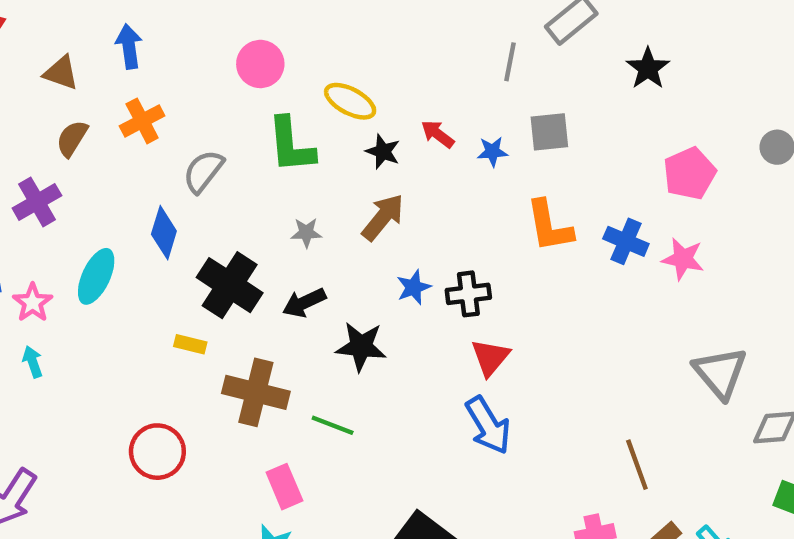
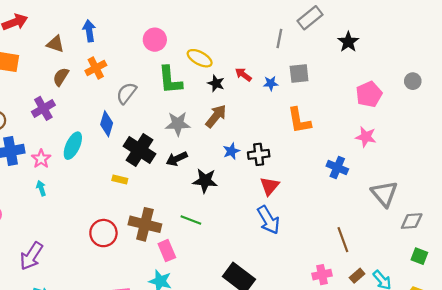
gray star: (306, 233) -> (178, 124), size x1.6
blue cross: (626, 241) -> (337, 167), moved
brown cross: (256, 392) -> (145, 224), moved

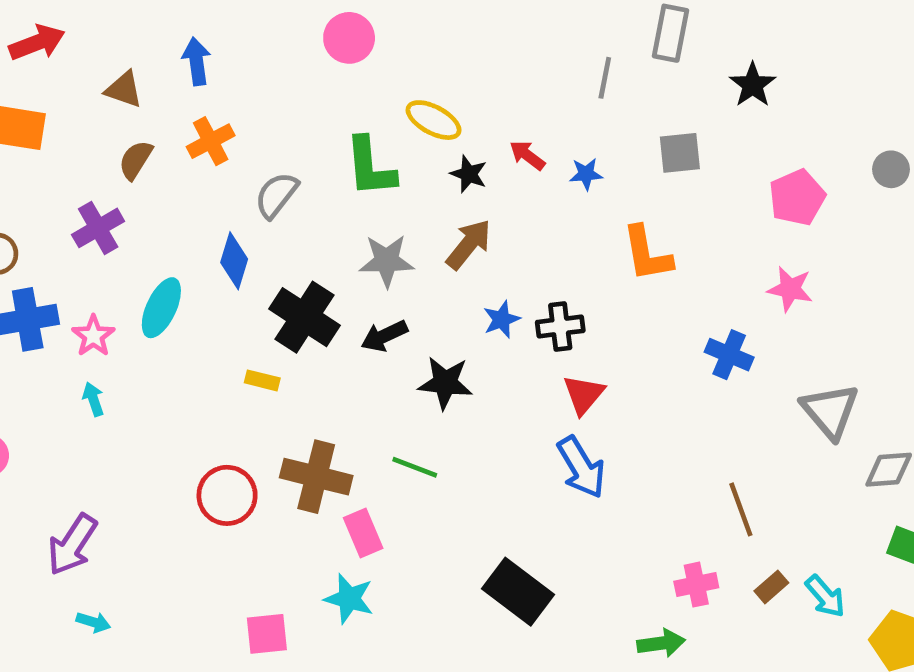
gray rectangle: (310, 18) -> (670, 33), turned -40
pink circle: (155, 40) -> (349, 38), moved
gray square: (299, 73) -> (680, 153), moved

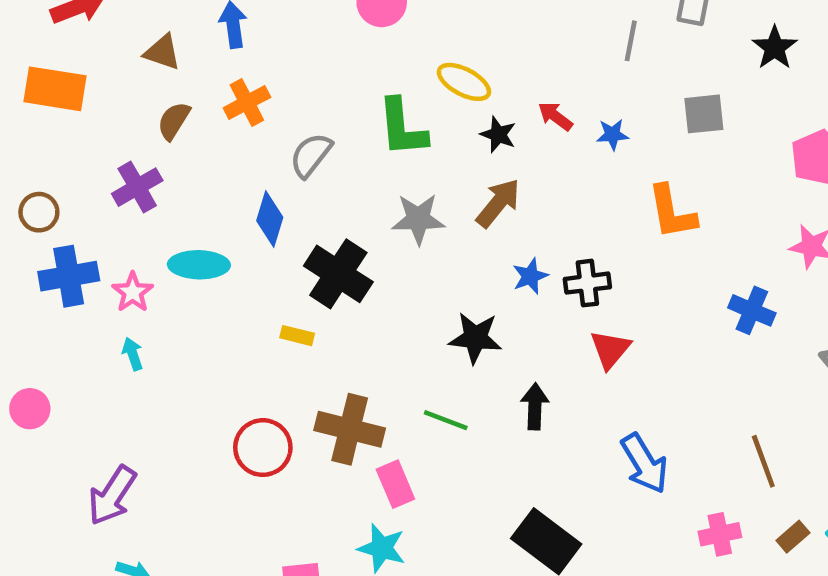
cyan ellipse: (161, 308) -> (199, 265), turned 66
black arrow: (384, 336) -> (535, 406), moved, turned 117
blue arrow: (581, 467) -> (644, 464), moved

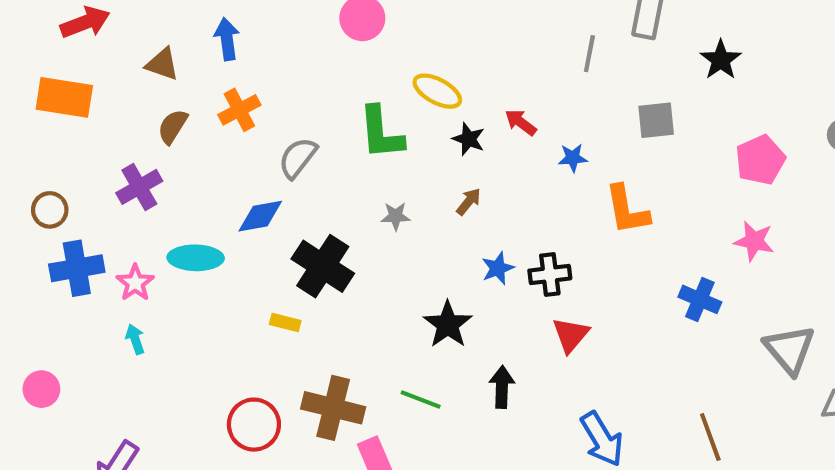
blue star: (612, 135) -> (573, 158), moved
brown arrow: (498, 203) -> (469, 202), size x0.6
blue diamond: (270, 219) -> (260, 216), turned 63
gray star: (418, 219) -> (396, 216), size x0.6
black star: (475, 338) -> (448, 324), turned 30

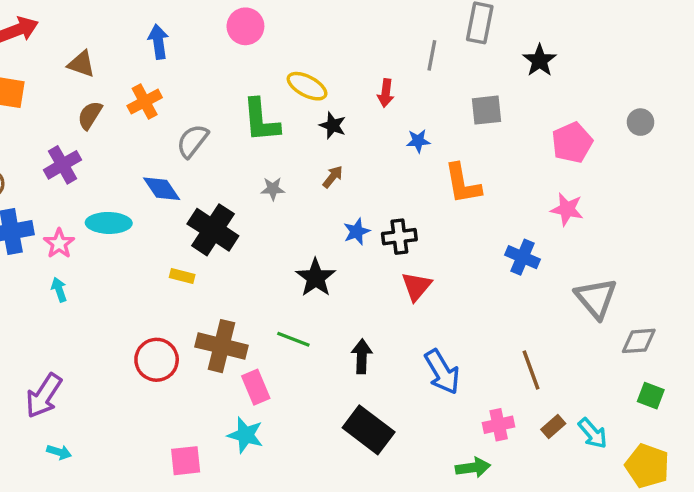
blue arrow: (227, 39) -> (158, 42), moved
red arrow: (521, 122) -> (386, 93), moved, turned -120
blue diamond: (260, 216) -> (162, 189), turned 66
black arrow: (502, 387) -> (362, 356), moved

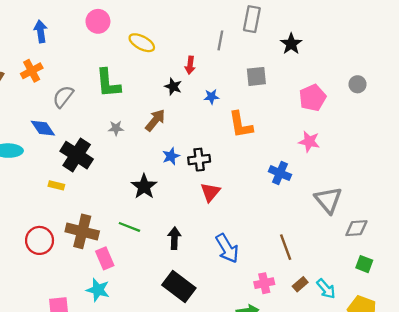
yellow ellipse: (307, 86) -> (142, 43), moved
black star: (333, 125) -> (173, 87), moved
brown arrow: (333, 177) -> (155, 120), size x1.5

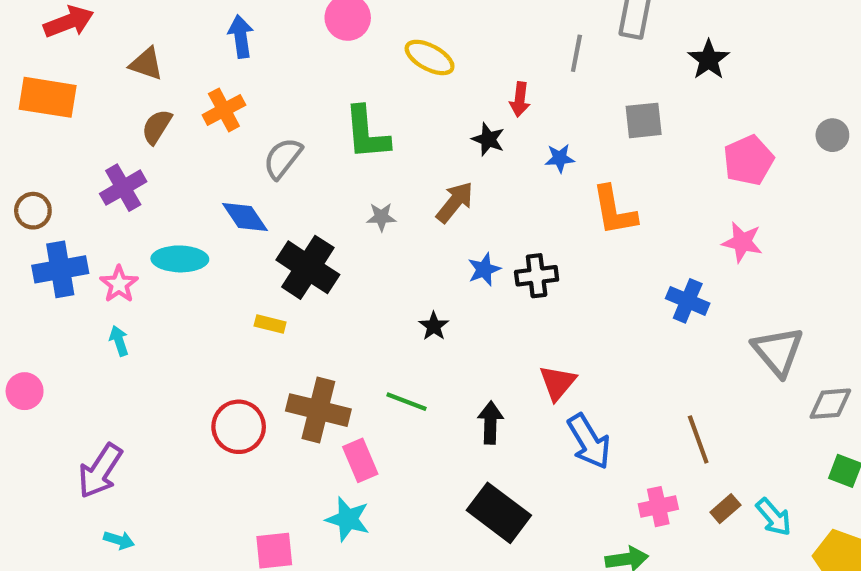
black star: (144, 187) -> (434, 326), size x0.6
red triangle: (210, 192) -> (558, 383), moved

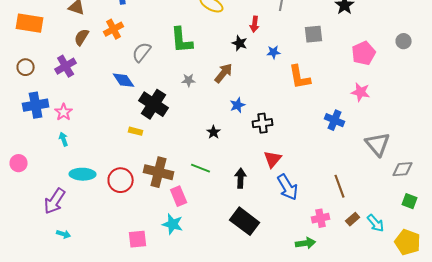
brown circle: (33, 211) -> (26, 67), moved
cyan ellipse: (180, 259) -> (83, 174), moved
black cross: (537, 276) -> (263, 123), moved

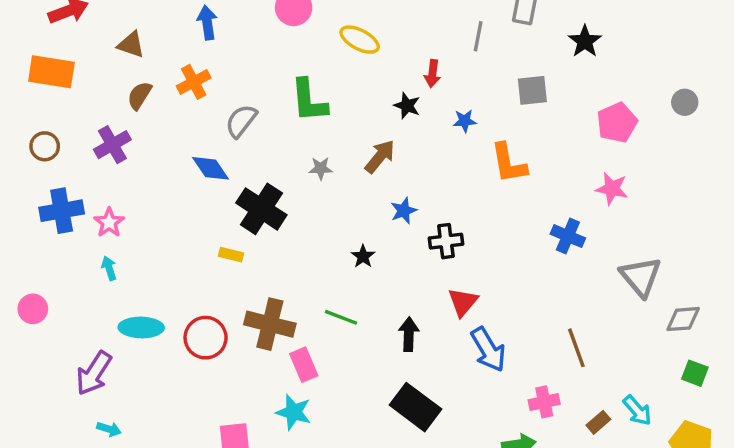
brown rectangle: (353, 219) -> (598, 422), moved

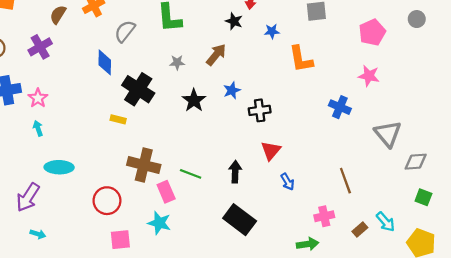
blue diamond: (211, 168) -> (105, 62), turned 35
black star: (363, 256) -> (194, 100), moved, size x1.5
green line: (341, 317) -> (191, 174), moved
red circle: (206, 338) -> (107, 201), moved
blue arrow: (488, 349) -> (287, 182), size x0.6

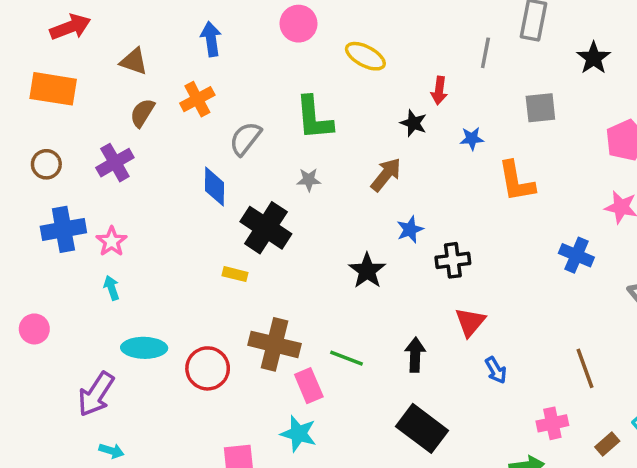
gray star: (177, 62) -> (309, 180), moved
black star: (194, 100) -> (367, 271), moved
red circle: (107, 201) -> (208, 368), moved

